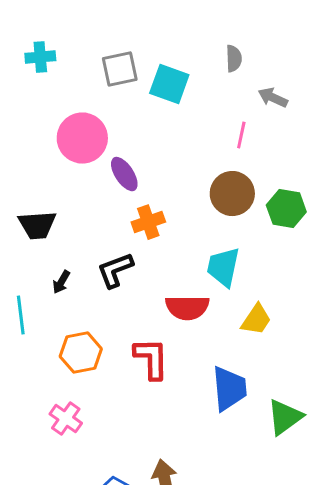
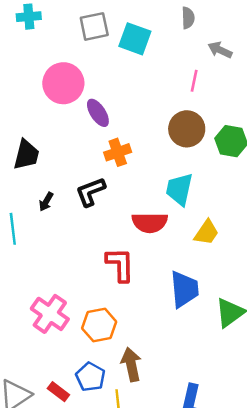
black trapezoid: (37, 225) -> (26, 155), turned -72
orange hexagon: (81, 353) -> (99, 325), moved
pink cross: (66, 419) -> (50, 314), size x1.4

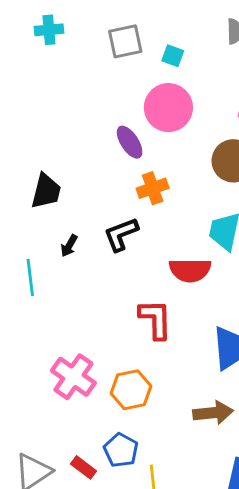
cyan square: (135, 39) -> (173, 56), size x0.6
pink circle: (63, 83) -> (168, 108), moved
brown arrow: (131, 364) -> (213, 413), moved, turned 96

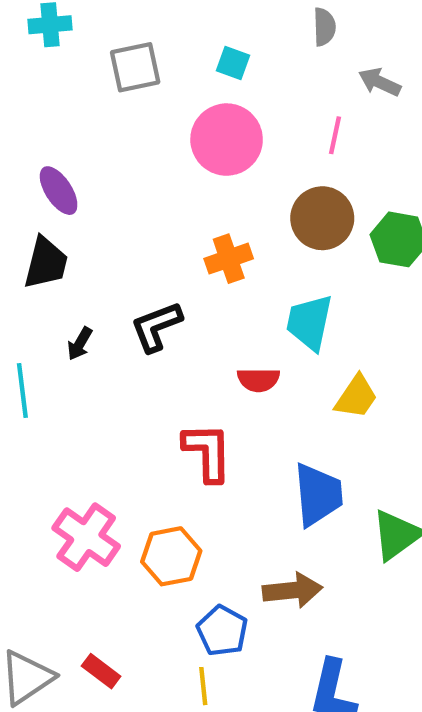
gray square: (125, 41) -> (135, 67), moved
purple ellipse: (130, 142) -> (59, 191), moved
orange cross: (153, 188) -> (229, 259), moved
red semicircle: (190, 270) -> (258, 380), size x0.7
blue pentagon: (121, 450) -> (222, 631), moved

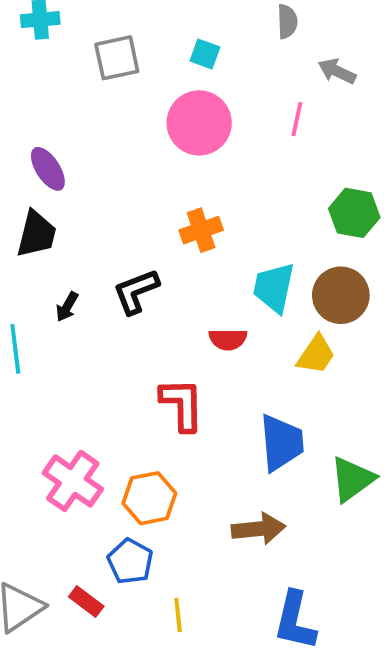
brown circle: (322, 218) -> (341, 295), moved
blue pentagon: (222, 631) -> (130, 561), moved

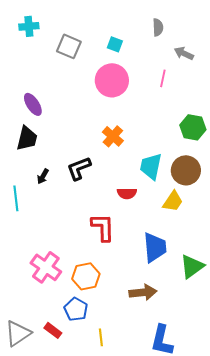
gray square: (117, 58) -> (69, 46), turned 35
orange cross: (201, 230) -> (113, 136), turned -30

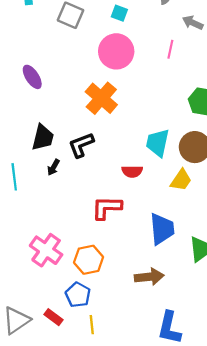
orange cross: (113, 136) -> (101, 98), moved, size x1.4
black trapezoid: (27, 138) -> (43, 138), moved
black arrow: (43, 176) -> (53, 167), moved
red L-shape: (103, 227) -> (107, 208), turned -88
yellow line: (101, 337) -> (92, 325), moved

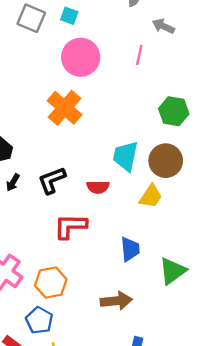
cyan square: (119, 13) -> (69, 16), moved
black L-shape: (81, 145) -> (52, 180), moved
blue trapezoid: (162, 229) -> (130, 249), size x0.7

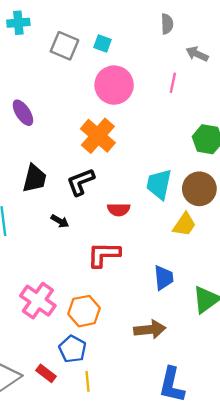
black L-shape: (52, 180) -> (81, 182), moved
black arrow: (13, 183) -> (60, 221), moved, turned -90
red semicircle: (98, 187) -> (119, 210), moved

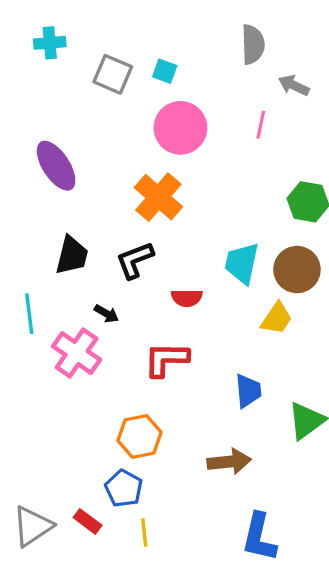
gray semicircle: (167, 24) -> (253, 44), size x1.4
purple ellipse: (23, 113) -> (56, 166), size x1.4
pink cross: (38, 301) -> (77, 353), moved

